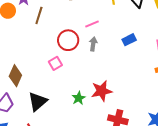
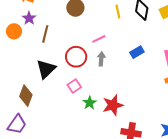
pink square: (55, 63) -> (74, 86), moved
green star: (79, 98) -> (90, 103), moved
black triangle: (38, 101) -> (46, 69), moved

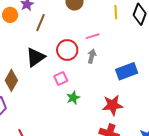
blue rectangle: (137, 52) -> (127, 71), moved, size x1.5
red star: (113, 105) -> (113, 105), moved

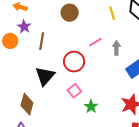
gray arrow: (92, 56) -> (116, 48), moved

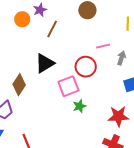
red circle: (74, 62) -> (86, 67), moved
pink square: (74, 91) -> (68, 86), size x1.5

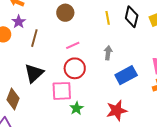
pink line: (103, 46) -> (73, 45), moved
pink square: (68, 86) -> (62, 91), turned 30

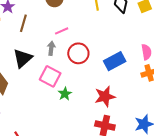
gray arrow: (108, 53) -> (51, 48), moved
red circle: (75, 68) -> (78, 53), moved
pink square: (62, 91) -> (50, 76), turned 30

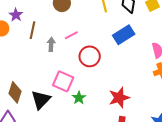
gray arrow: (51, 48) -> (51, 44), moved
black triangle: (23, 58) -> (41, 100), moved
blue rectangle: (115, 61) -> (124, 35), moved

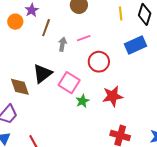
brown diamond: (15, 92) -> (20, 87), turned -45
red star: (119, 98) -> (113, 96), moved
black triangle: (41, 100) -> (42, 74), moved

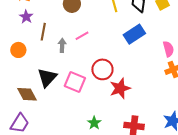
orange circle: (15, 22) -> (18, 50), moved
red circle: (99, 62) -> (102, 69), moved
green star: (82, 101) -> (94, 123), moved

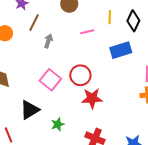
pink line: (82, 36) -> (87, 32), moved
black triangle: (47, 78) -> (30, 110), moved

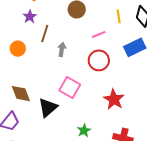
red circle: (80, 75) -> (99, 60), moved
red star: (92, 98) -> (114, 99), turned -30
black triangle: (30, 110) -> (48, 108), moved

